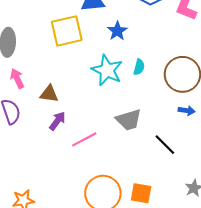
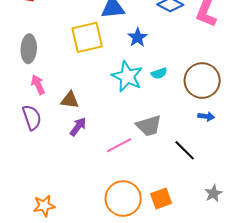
cyan semicircle: (139, 67) -> (159, 73), turned 56
pink line: (84, 139) -> (119, 145), moved
orange square: (141, 193) -> (161, 199), turned -30

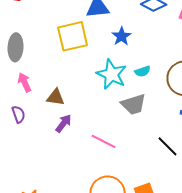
purple semicircle: (32, 117) -> (19, 114), size x0.7
gray trapezoid: (149, 126) -> (134, 104), moved
pink line: (119, 145) -> (104, 141), turned 55

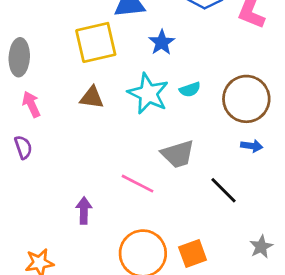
brown triangle: (56, 97) -> (92, 98), moved
gray trapezoid: (134, 104) -> (178, 154), moved
purple arrow: (64, 123) -> (84, 210), moved, turned -36

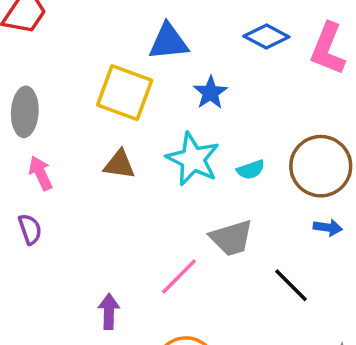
yellow square: (96, 42) -> (125, 93), turned 33
cyan semicircle: (190, 90) -> (251, 170), moved
pink line: (138, 184) -> (179, 276), turned -72

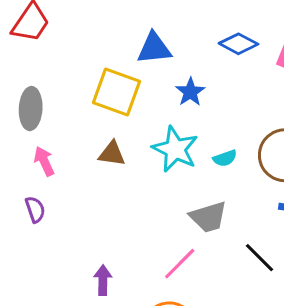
pink line: (179, 276) -> (180, 264), moved

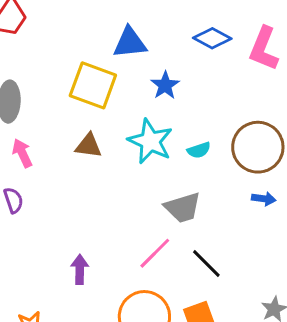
black line: (260, 258) -> (206, 264), moved

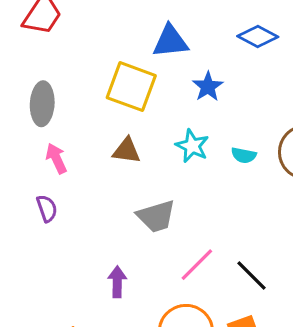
cyan star: (150, 141) -> (192, 146), size x0.7
cyan semicircle: (199, 150) -> (244, 155), turned 30
gray trapezoid: (183, 208) -> (156, 216), moved

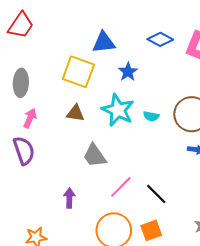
cyan star: (192, 146) -> (118, 110), size x1.5
pink arrow: (56, 158) -> (30, 118), turned 48
purple semicircle: (47, 208) -> (24, 151), size x1.6
gray trapezoid: (156, 216) -> (95, 156), turned 72

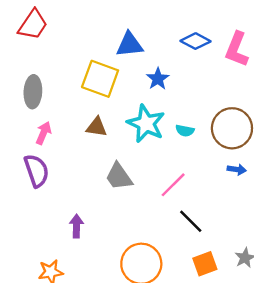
pink line: (121, 187) -> (173, 185), moved
purple arrow: (69, 198) -> (76, 226), moved
orange square: (151, 230) -> (205, 264), moved

